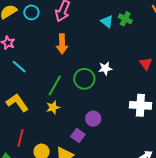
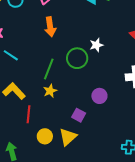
purple circle: (93, 119) -> (99, 96), moved
red line: (21, 138) -> (28, 114), moved

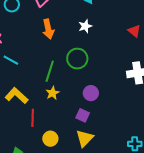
white star: (96, 45) -> (85, 26), moved
purple circle: (99, 96) -> (91, 93), moved
yellow triangle: (68, 137) -> (85, 138), moved

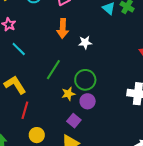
white star: (85, 26) -> (85, 42), moved
green circle: (77, 59) -> (85, 80), moved
yellow star: (53, 93) -> (68, 94), moved

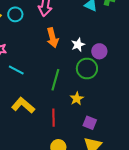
green circle: (85, 80) -> (87, 69), moved
purple circle: (88, 101) -> (99, 51), moved
red line: (25, 110) -> (53, 118), moved

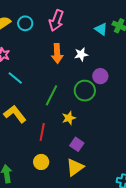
white star: (78, 45) -> (81, 54), moved

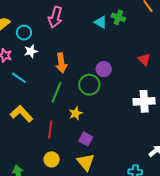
cyan circle: (25, 23) -> (24, 33), moved
orange arrow: (57, 54) -> (61, 63), moved
white star: (81, 54) -> (31, 51), moved
yellow triangle: (75, 167) -> (86, 162), turned -30

